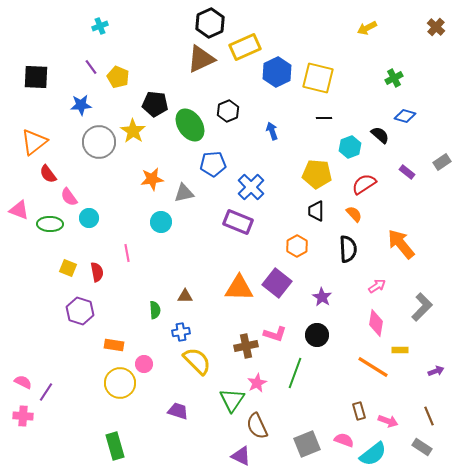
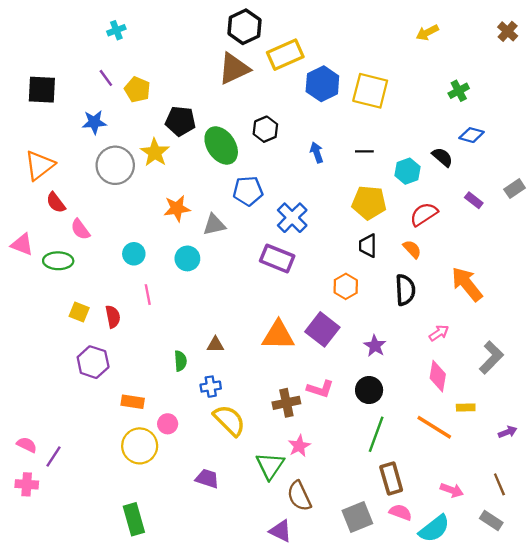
black line: (324, 118) -> (364, 151), moved
cyan circle: (89, 218) -> (134, 254), moved
green line: (295, 373) -> (376, 434), moved
brown rectangle: (359, 411) -> (391, 479), moved, size x1.5

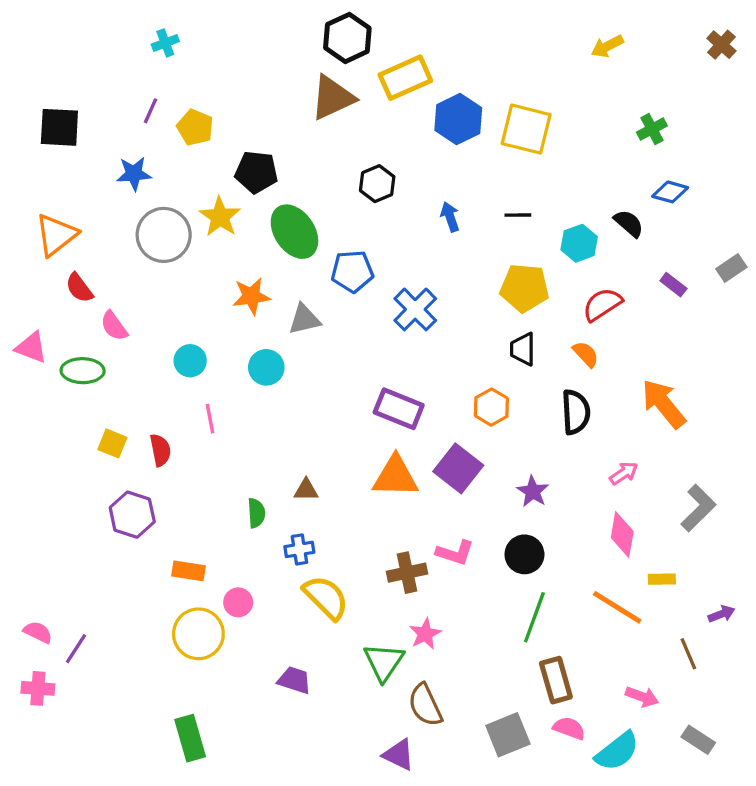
purple line: (106, 78) -> (150, 111), turned 60
green ellipse: (221, 146) -> (294, 232), moved
purple rectangle: (277, 258) -> (399, 409), moved
brown line: (499, 484) -> (688, 654), moved

